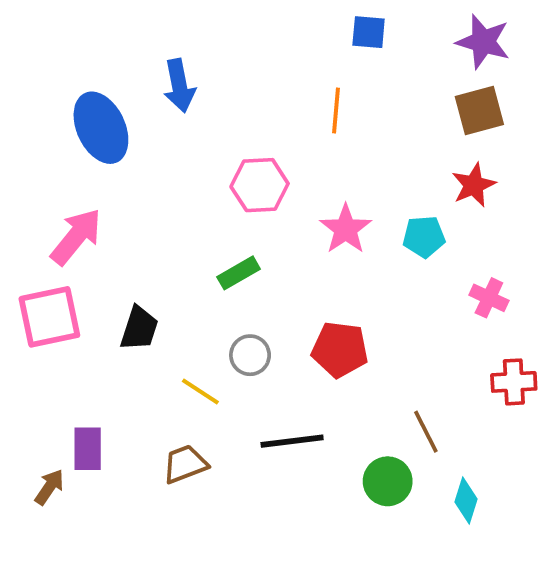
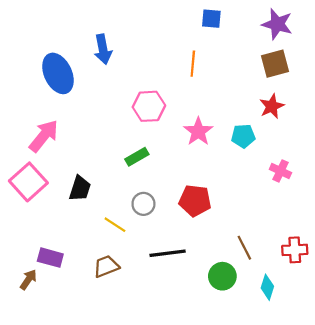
pink square: (49, 317) -> (28, 182), turned -30
red cross: (514, 382) -> (295, 250), moved
purple rectangle: (88, 449) -> (50, 258), turned -75

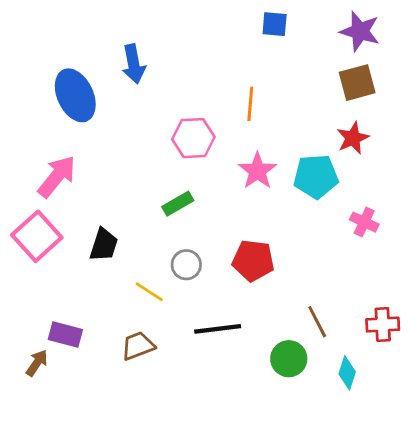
orange line: (193, 64) -> (250, 104), moved
cyan pentagon: (243, 136) -> (316, 176), size x1.4

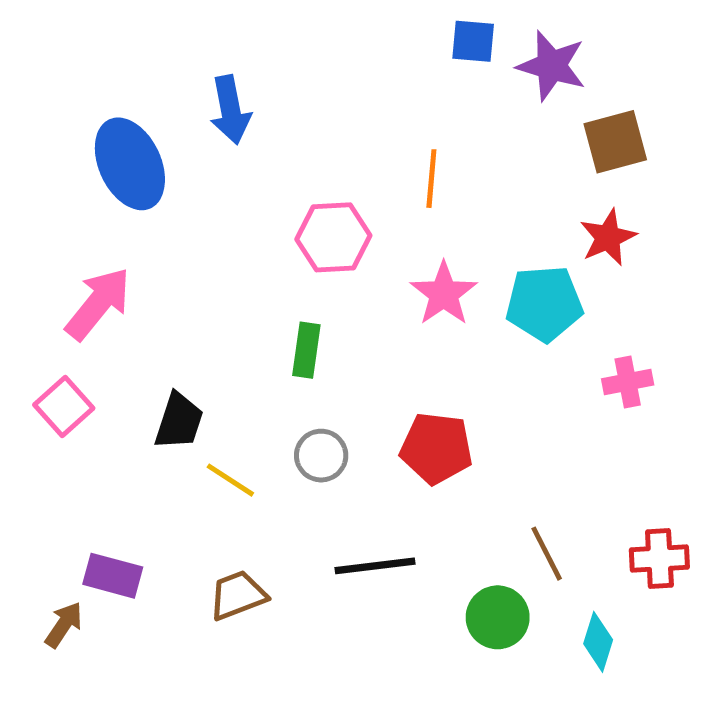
purple star: (360, 31) -> (552, 66), moved
green rectangle: (178, 204) -> (306, 350), turned -52
pink cross: (364, 222) -> (628, 382), turned -36
pink square: (37, 236) -> (64, 407), size x0.7
yellow line: (149, 292) -> (230, 480), moved

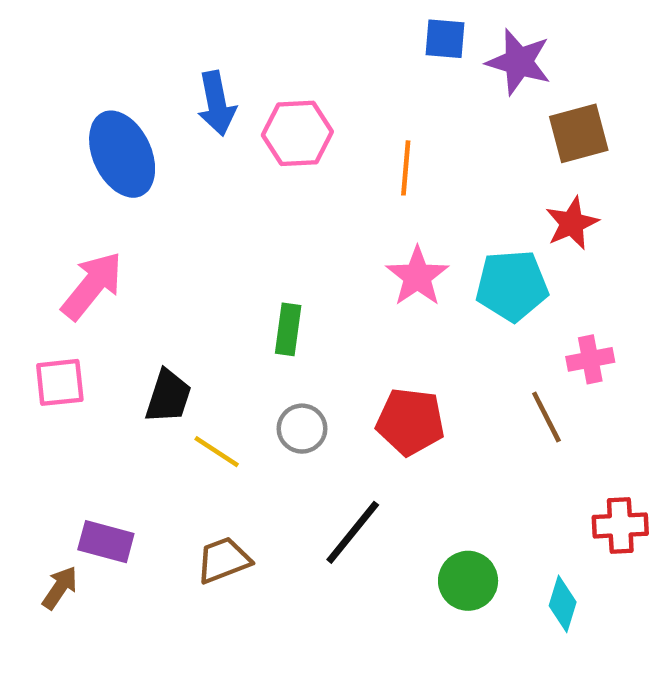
pink hexagon: (333, 237) -> (297, 133), moved
pink square: (64, 407) -> (60, 382), turned 36
brown line: (547, 554) -> (546, 417), moved
black line: (375, 566) -> (353, 532), turned -44

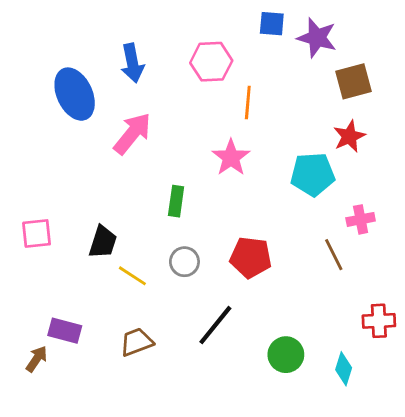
pink hexagon: (297, 133) -> (211, 62), moved
pink star: (417, 276) -> (231, 157), moved
pink arrow: (92, 286) -> (132, 133), moved

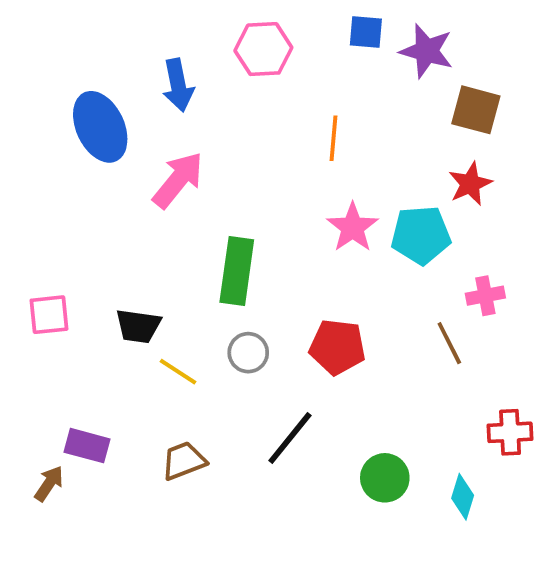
pink hexagon: (211, 62) -> (263, 49), moved
brown square: (354, 81) -> (476, 110), turned 30
pink star: (231, 157) -> (353, 227), moved
green rectangle: (176, 201) -> (237, 271), size x1.6
black trapezoid: (103, 242) -> (138, 326), turned 80

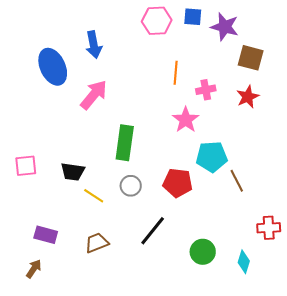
pink hexagon: (263, 49) -> (157, 21), moved
cyan pentagon: (421, 235) -> (212, 157), moved
pink cross: (485, 296) -> (206, 90), moved
brown arrow: (49, 484) -> (34, 269), moved

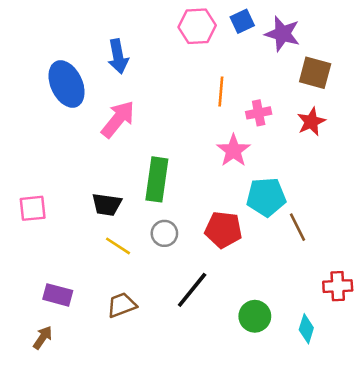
blue square: (193, 17) -> (242, 21), turned -30
black trapezoid: (73, 172) -> (107, 205), moved

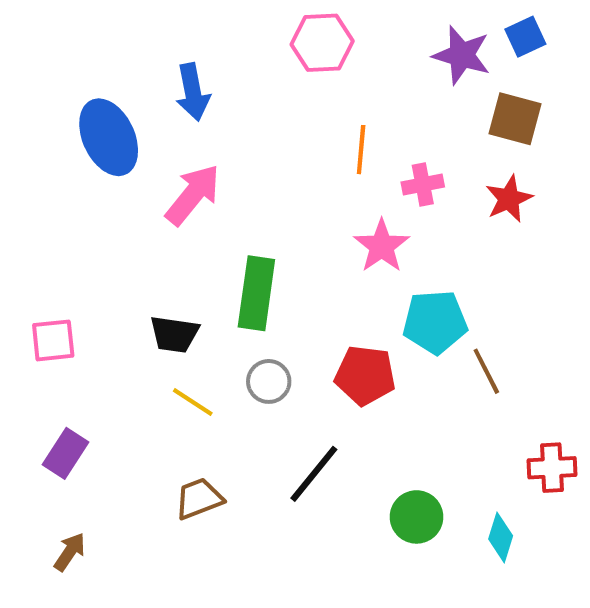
blue square: (242, 21) -> (525, 37), moved
purple rectangle: (58, 295) -> (66, 453), moved, turned -72

